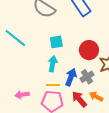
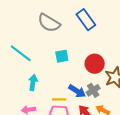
cyan arrow: (53, 64) -> (33, 83), moved
blue arrow: (71, 77) -> (77, 91), turned 102

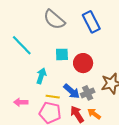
red circle: (95, 64) -> (83, 63), moved
cyan arrow: (33, 83) -> (41, 76), moved

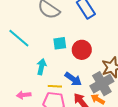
gray cross: (88, 93) -> (102, 84), moved, size x1.6

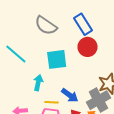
cyan square: (60, 43) -> (57, 59), size x1.5
red circle: (82, 50) -> (88, 47), moved

